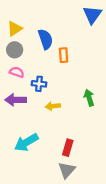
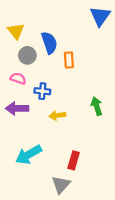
yellow triangle: (15, 29) -> (16, 31), turned -35
gray circle: (15, 50) -> (27, 55), moved
gray triangle: (67, 170) -> (61, 185), moved

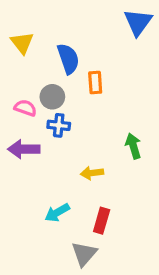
gray circle: (27, 55) -> (52, 97), moved
yellow arrow: (57, 115) -> (92, 173), moved
cyan arrow: (29, 155) -> (57, 213), moved, size x0.7

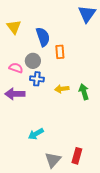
yellow arrow: (92, 173) -> (62, 89), moved
red rectangle: (102, 221) -> (77, 156), moved

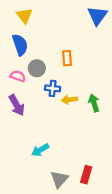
yellow triangle: (14, 27) -> (25, 16), moved
blue semicircle: (43, 37) -> (20, 45), moved
blue cross: (37, 79) -> (53, 88), moved
purple arrow: (15, 94) -> (17, 105), turned -120

